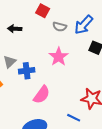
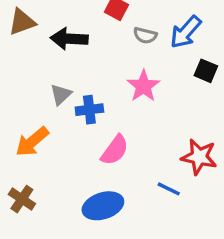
black arrow: (15, 29) -> (69, 39), size x1.5

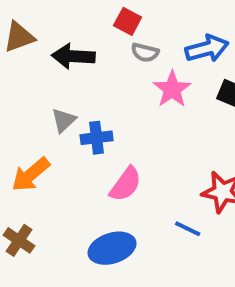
blue arrow: (186, 32) -> (207, 49), turned -147
gray semicircle: (145, 35) -> (145, 52), moved
pink star: (143, 86) -> (172, 89), moved

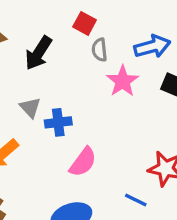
gray semicircle: (145, 52) -> (99, 50), turned 70
black arrow: (73, 56) -> (38, 53), turned -60
gray triangle: (64, 120) -> (30, 108), turned -30

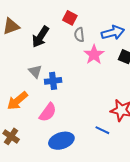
pink semicircle: (83, 162) -> (48, 112), moved

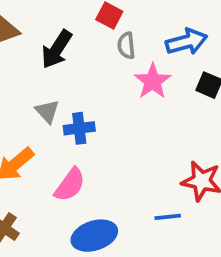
blue line: (102, 130) -> (168, 217), turned -32

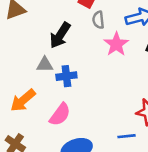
black arrow: (57, 49) -> (60, 35), moved
gray triangle: (47, 111) -> (45, 65), turned -48

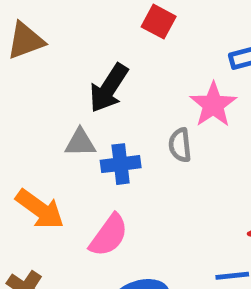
gray semicircle: (98, 20) -> (180, 145), moved
orange arrow: (23, 100) -> (40, 209), turned -104

